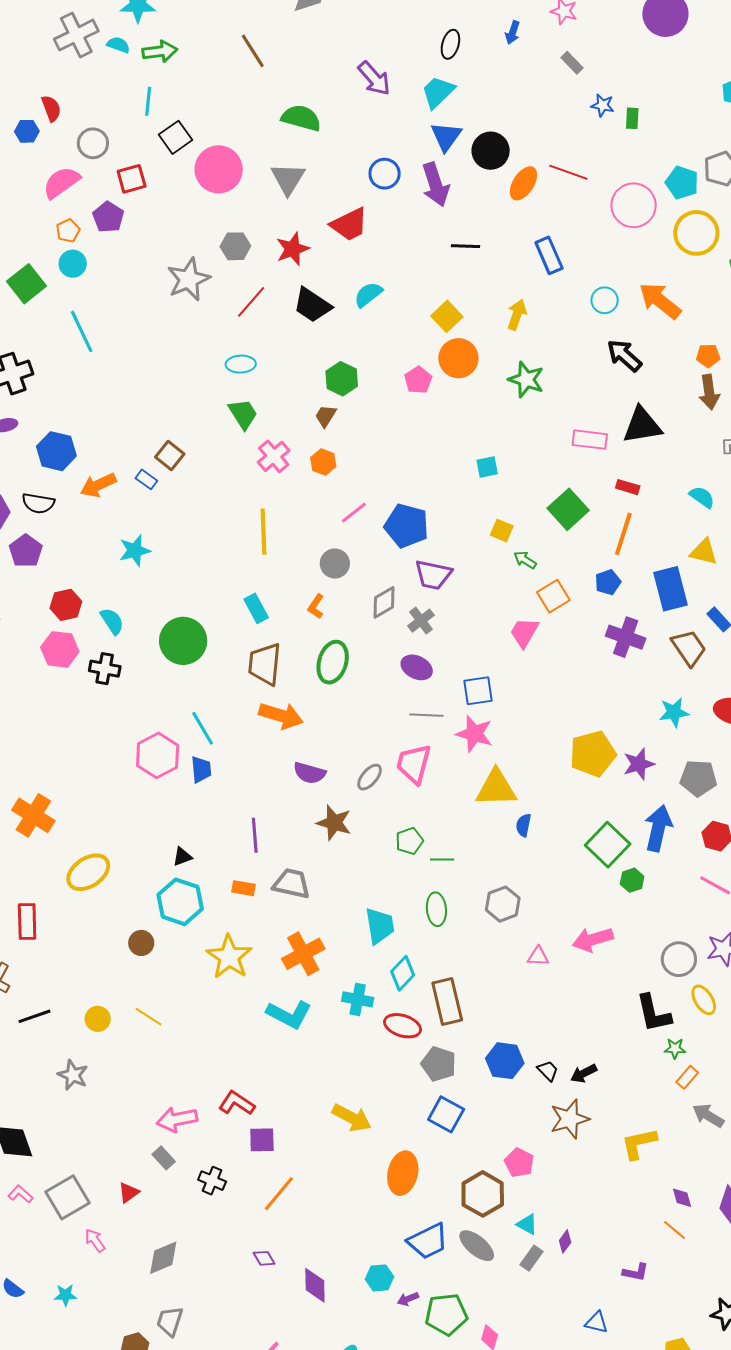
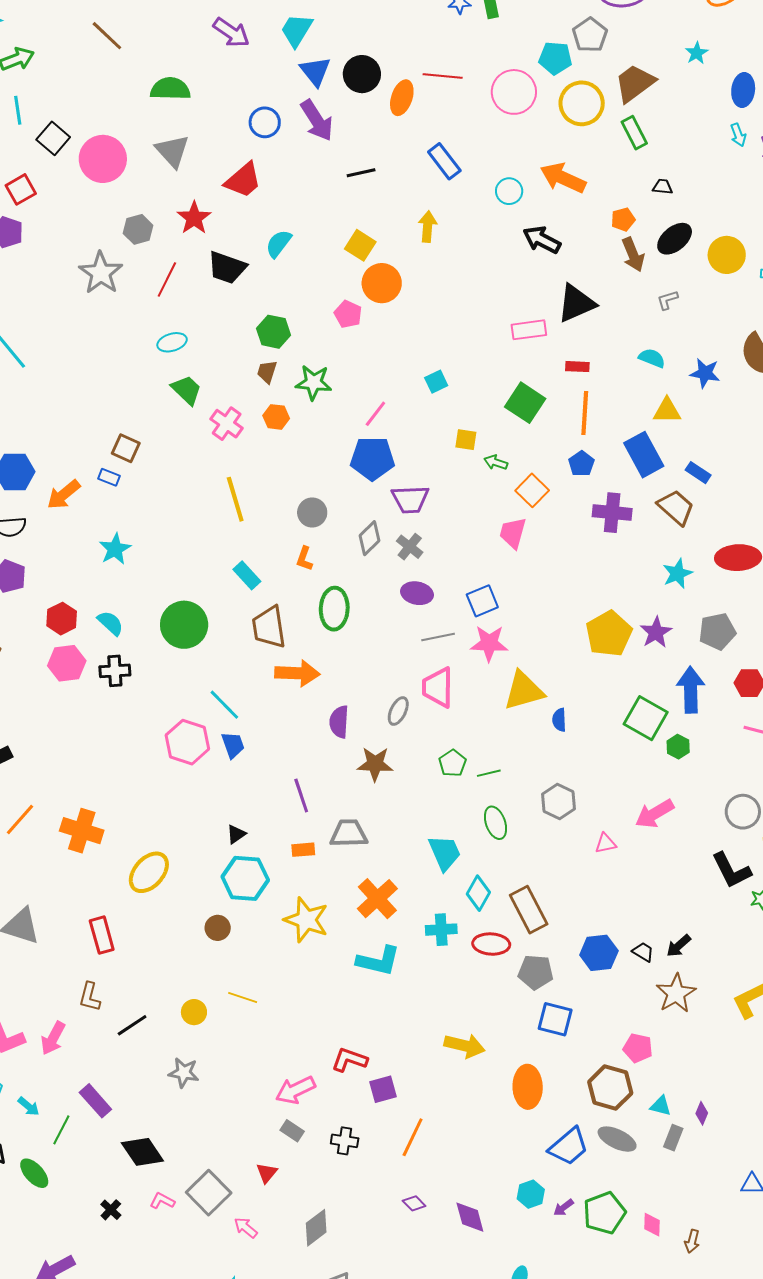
green star: (526, 379) -> (313, 383), moved
pink line: (354, 513) -> (375, 414), moved
purple semicircle: (310, 773) -> (339, 722), turned 92

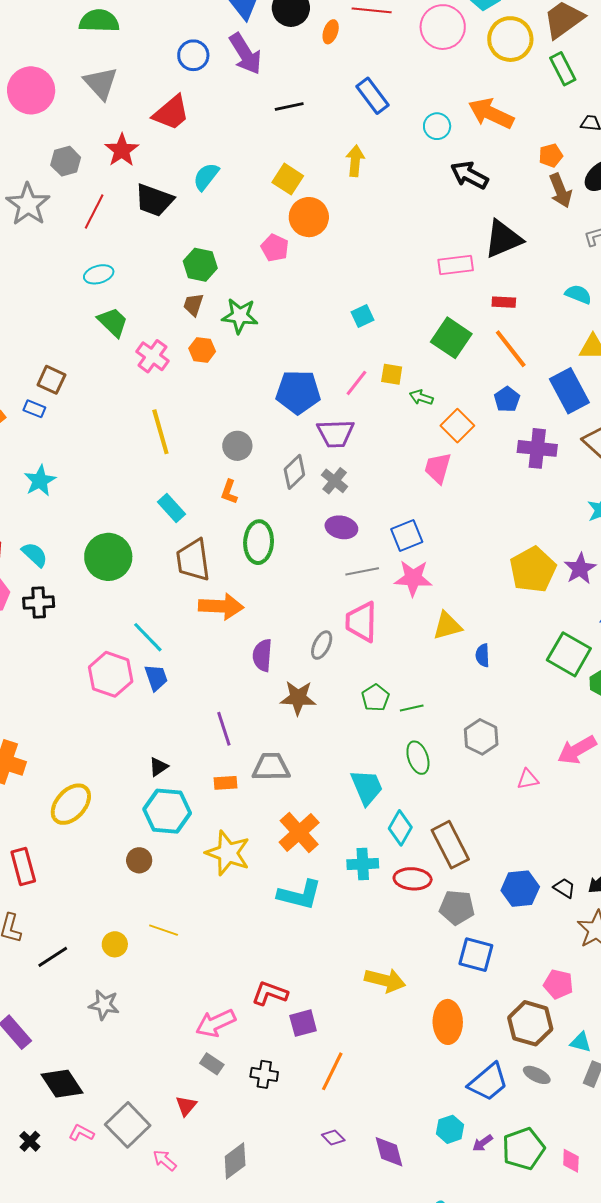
orange ellipse: (402, 98) -> (331, 32), size x0.7
orange line: (585, 413) -> (511, 349), turned -42
pink line: (375, 414) -> (356, 383), moved
yellow triangle: (524, 691) -> (447, 626), size x0.7
gray ellipse: (617, 1139) -> (537, 1075), size x0.7

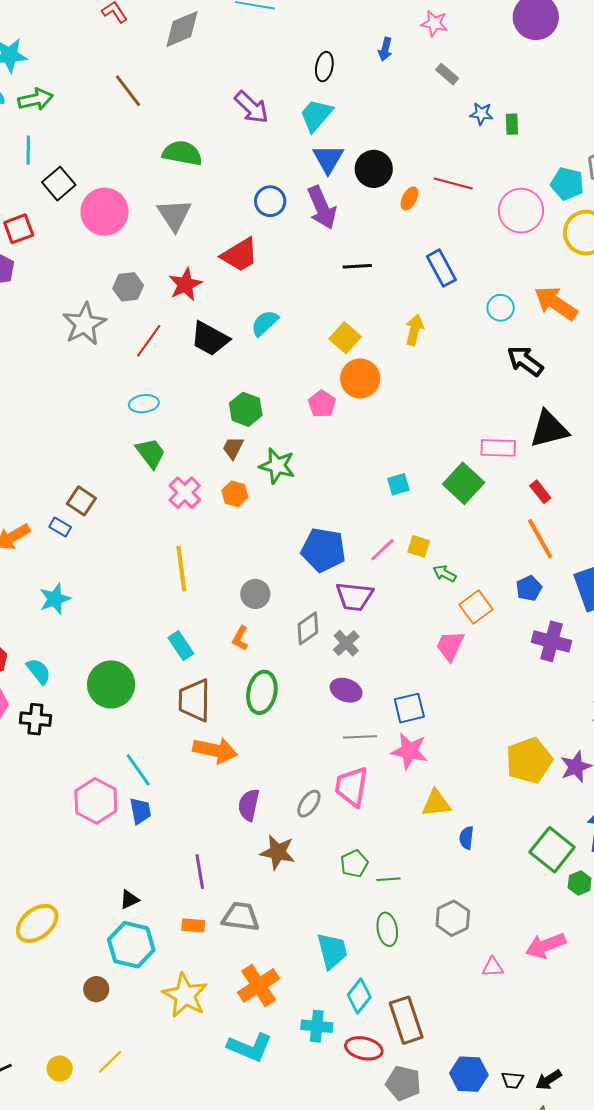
red rectangle: (504, 302) -> (540, 492), turned 40
green square: (451, 338) -> (464, 483), moved
black trapezoid: (564, 888) -> (513, 1080), turned 145
yellow line: (164, 930) -> (110, 1062), turned -72

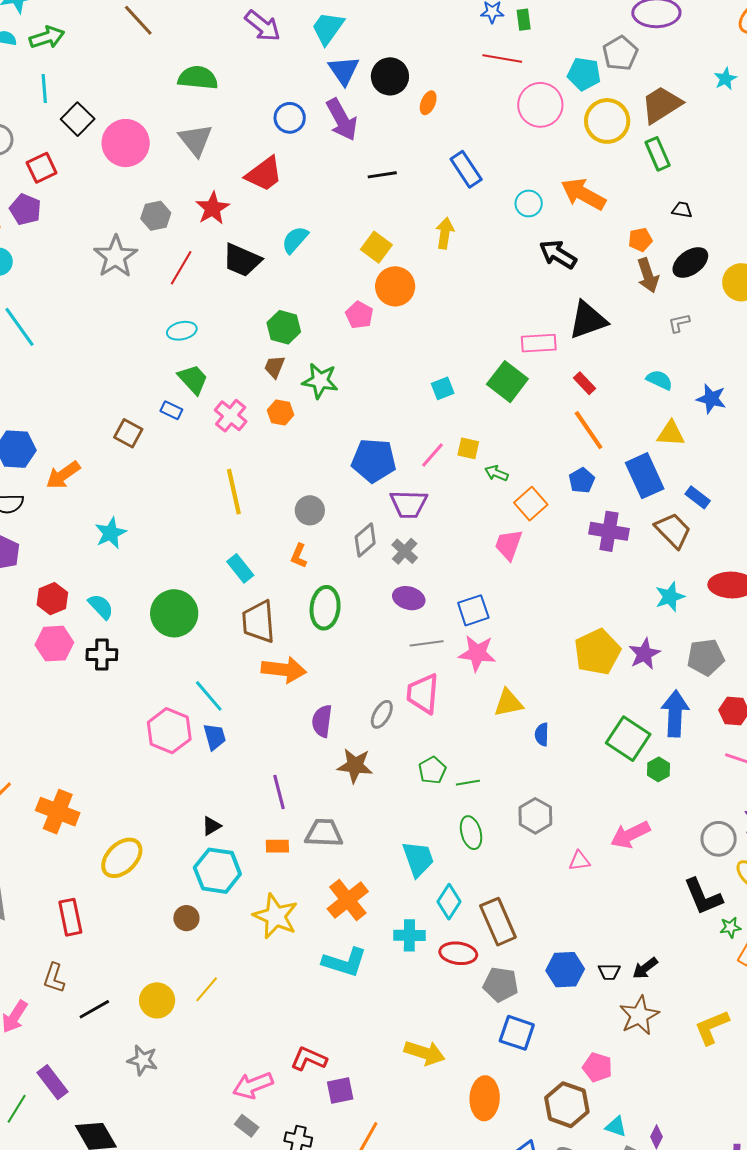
red line: (453, 184) -> (502, 59), moved
blue rectangle: (60, 527) -> (171, 410), moved
yellow circle: (60, 1069) -> (157, 1000), size x1.4

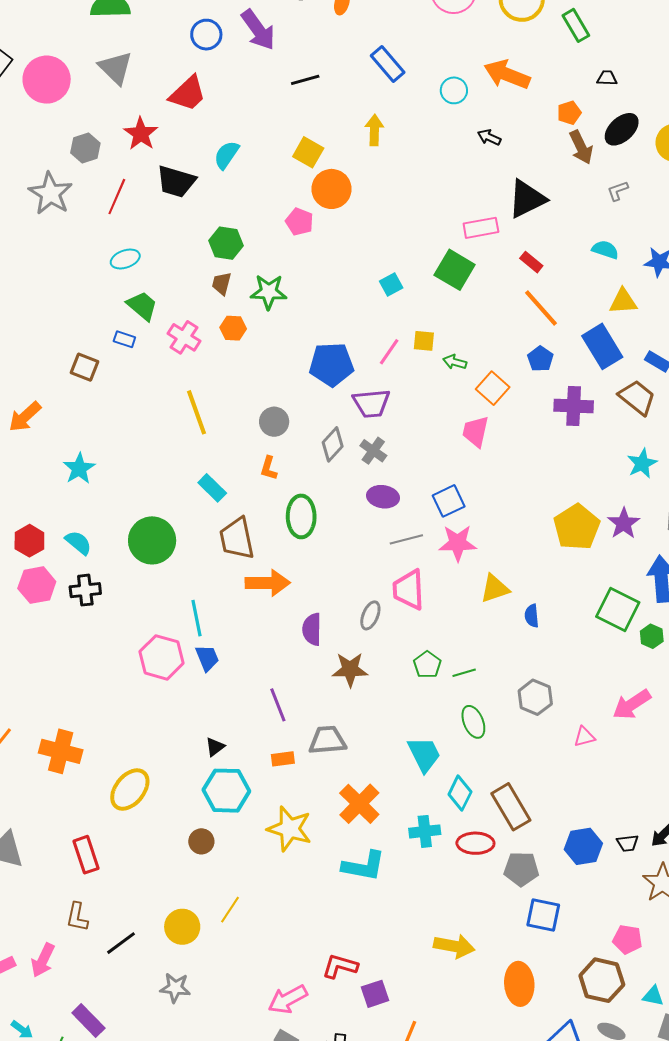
black arrow: (558, 254) -> (489, 137), size x0.6
cyan line: (209, 696) -> (196, 618), turned 36

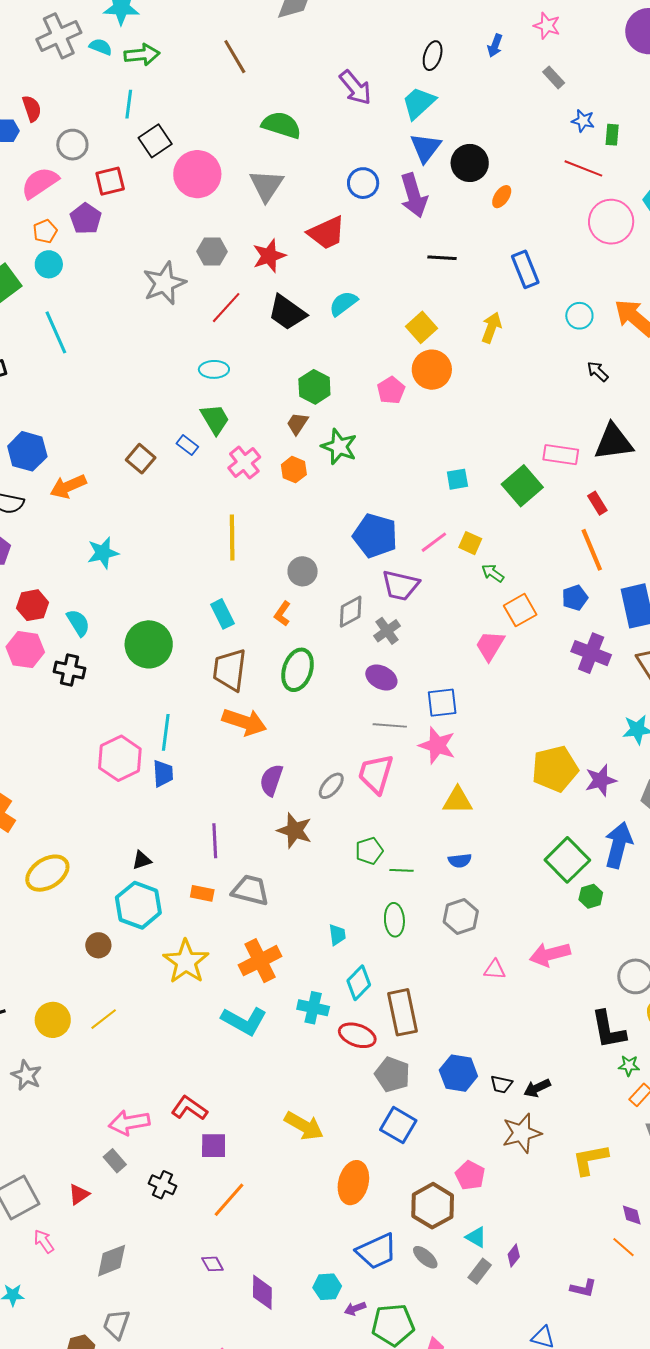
blue semicircle: (532, 616) -> (460, 861), moved, turned -110
cyan trapezoid: (424, 754) -> (337, 935), size x0.6

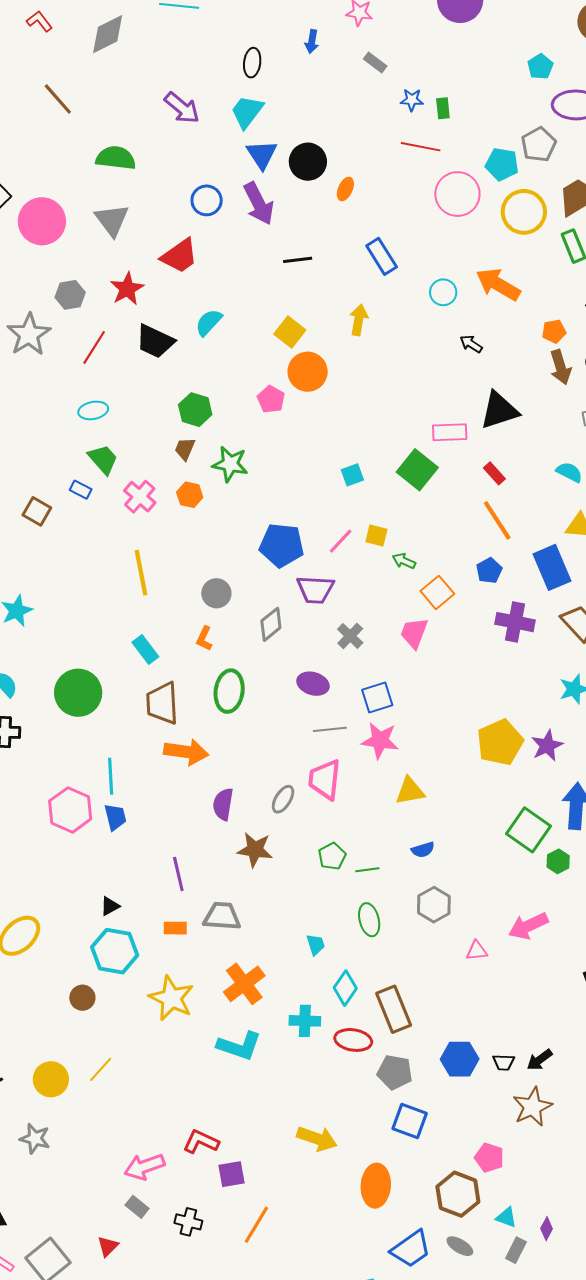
gray cross: (387, 631) -> (350, 636), moved

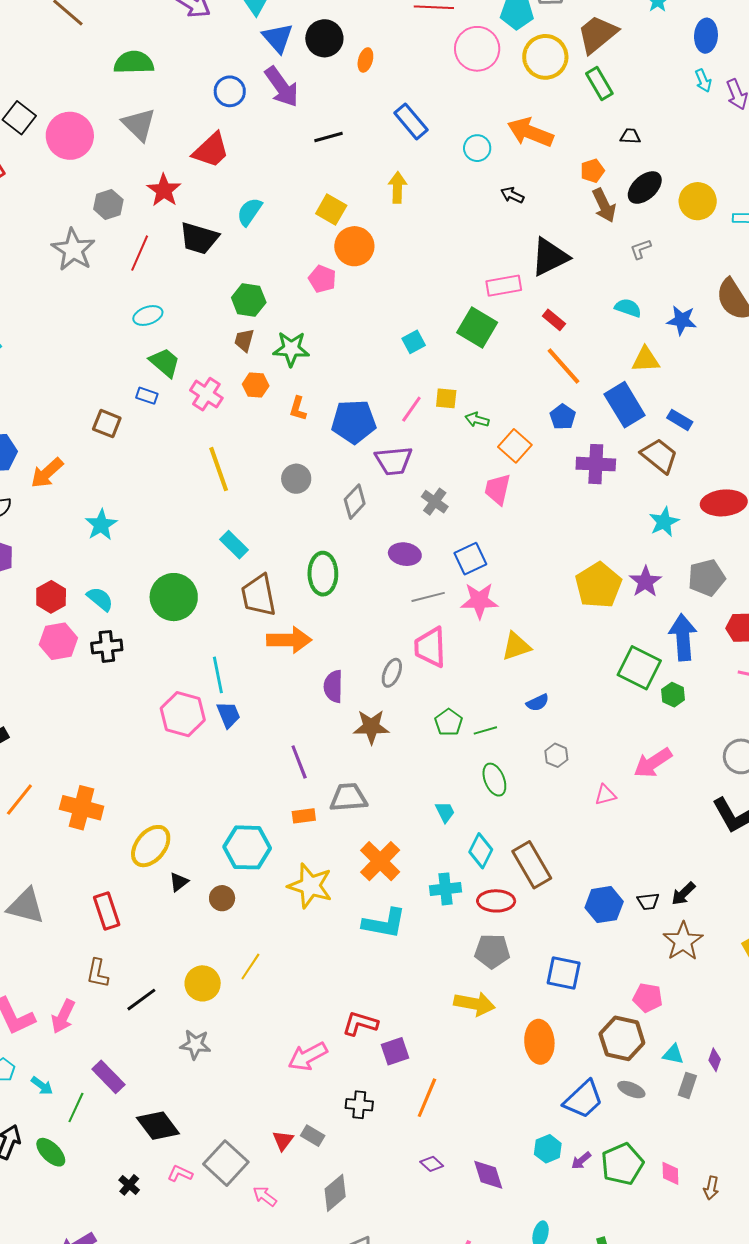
orange L-shape: (204, 639) -> (298, 408), moved
gray hexagon: (434, 905) -> (556, 755), size x0.7
black triangle: (110, 906) -> (179, 882), moved
gray pentagon: (395, 1072) -> (492, 951), moved
gray rectangle: (137, 1207) -> (313, 1136), moved

